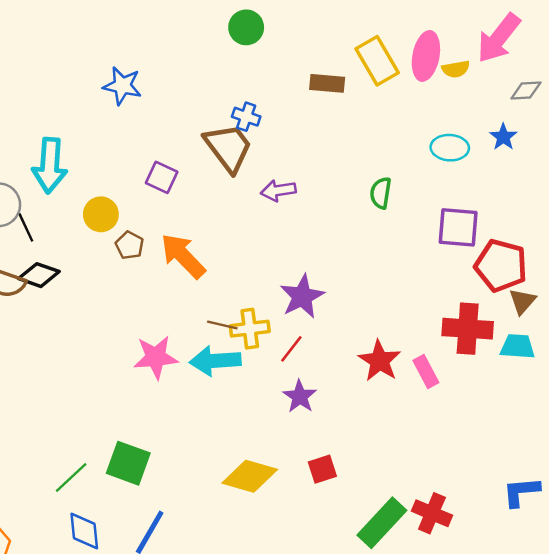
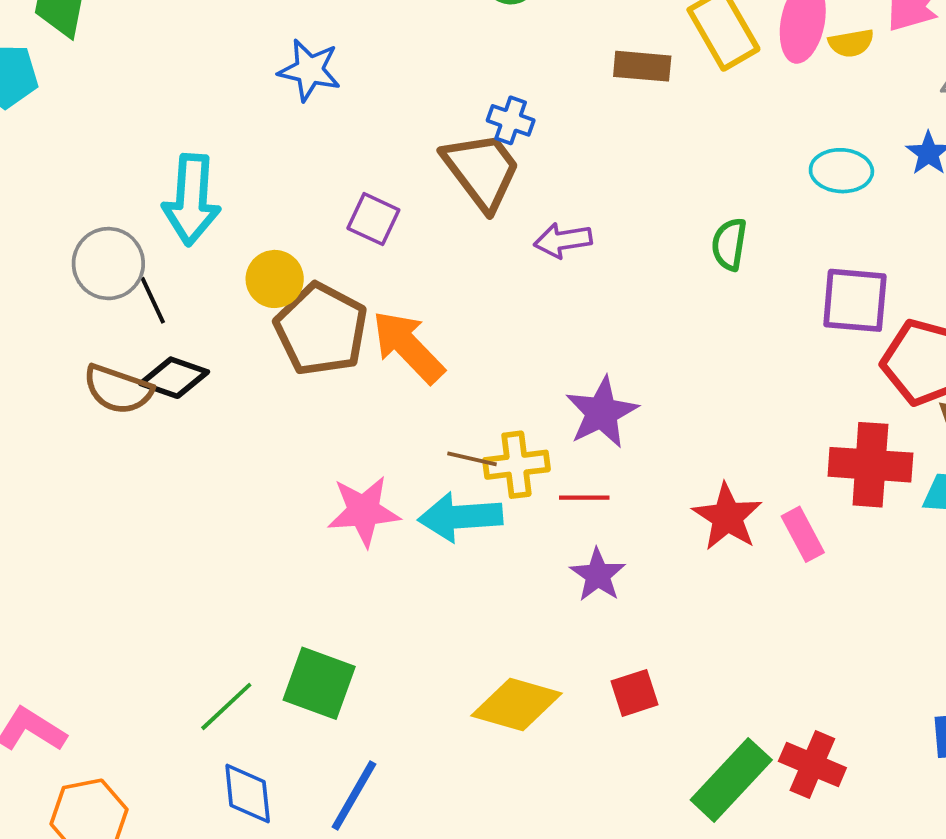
brown pentagon: (129, 245) -> (321, 329), size x2.0
red line: (291, 349) -> (584, 498), turned 52

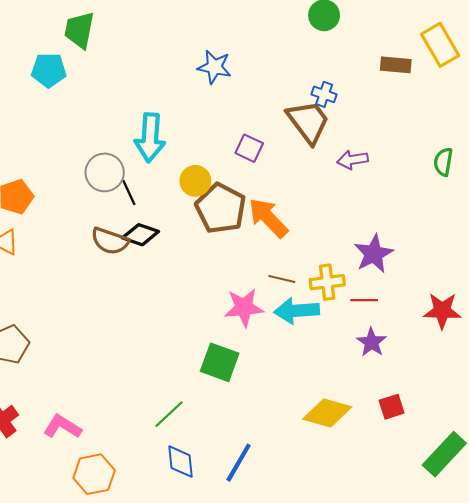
brown line: (472, 459) -> (282, 279), moved
red star: (727, 517) -> (442, 311), turned -30
green square: (319, 683) -> (220, 362), moved

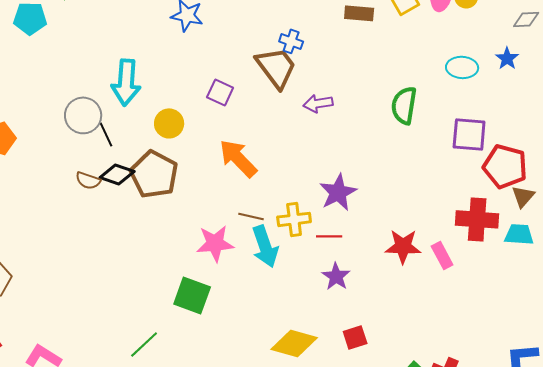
green semicircle: (443, 162) -> (404, 105), size x1.4
brown pentagon: (221, 208) -> (154, 174), moved
brown semicircle: (110, 241) -> (88, 180), size x0.7
cyan arrow: (297, 311) -> (265, 246), turned -105

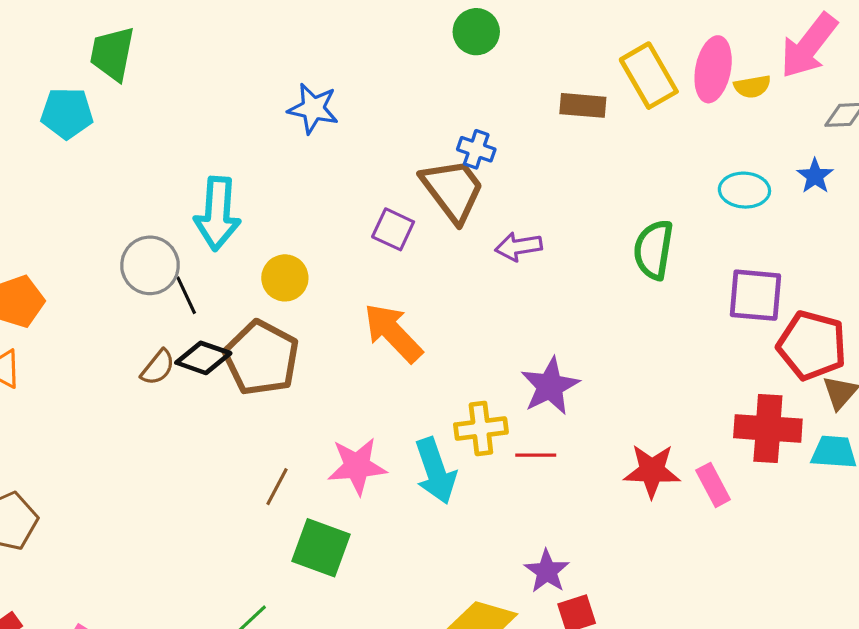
purple square: (220, 92) -> (393, 229), moved
brown semicircle: (88, 180) -> (158, 367), turned -70
brown line: (251, 216) -> (277, 487), moved, turned -75
purple star: (336, 276) -> (547, 571), moved

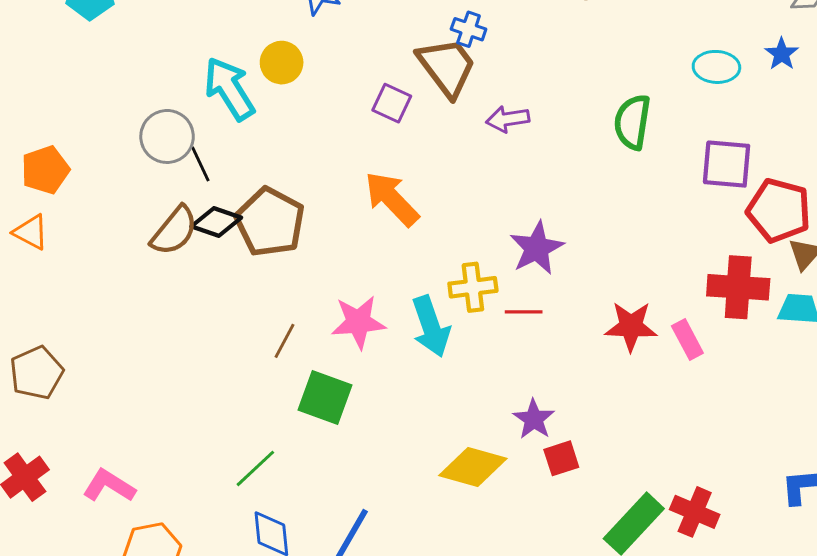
cyan arrow: (217, 214) -> (229, 89), turned 144
yellow circle: (285, 278) -> (282, 63), moved
brown semicircle: (158, 367) -> (174, 231), size x1.5

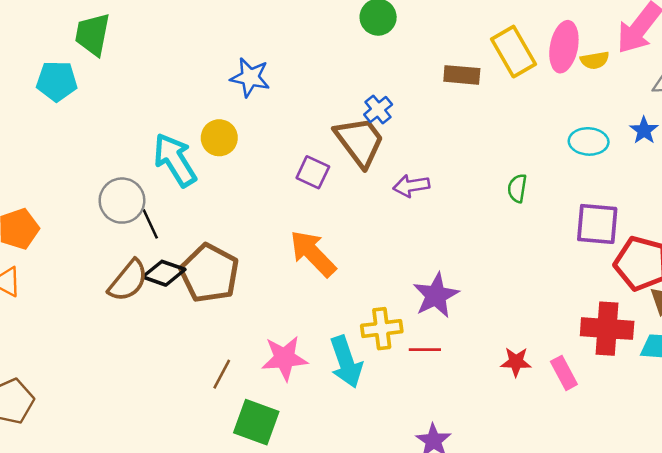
blue cross: (469, 29) -> (378, 109), turned 32
green semicircle: (632, 122) -> (517, 188), size x0.6
red star: (631, 326) -> (516, 362), size x0.7

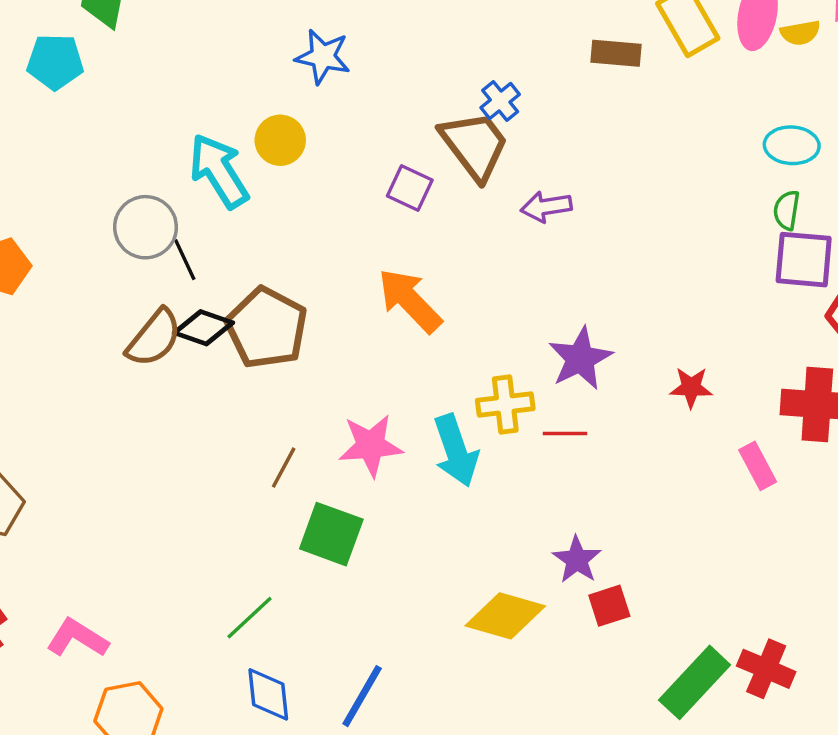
green semicircle: (517, 188) -> (787, 210), moved
red star: (516, 362) -> (691, 387), moved

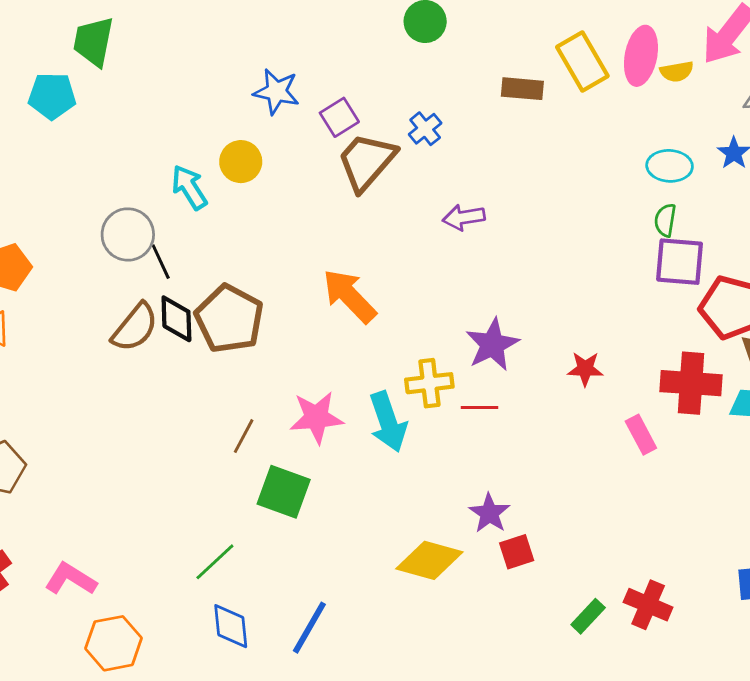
brown trapezoid: (475, 145) -> (367, 162), moved, turned -102
cyan arrow: (219, 171) -> (189, 187), size x0.7
purple square: (410, 188) -> (339, 117), moved, turned 33
black diamond: (203, 328) -> (176, 319), turned 69
green rectangle: (695, 682) -> (588, 616), size x0.6

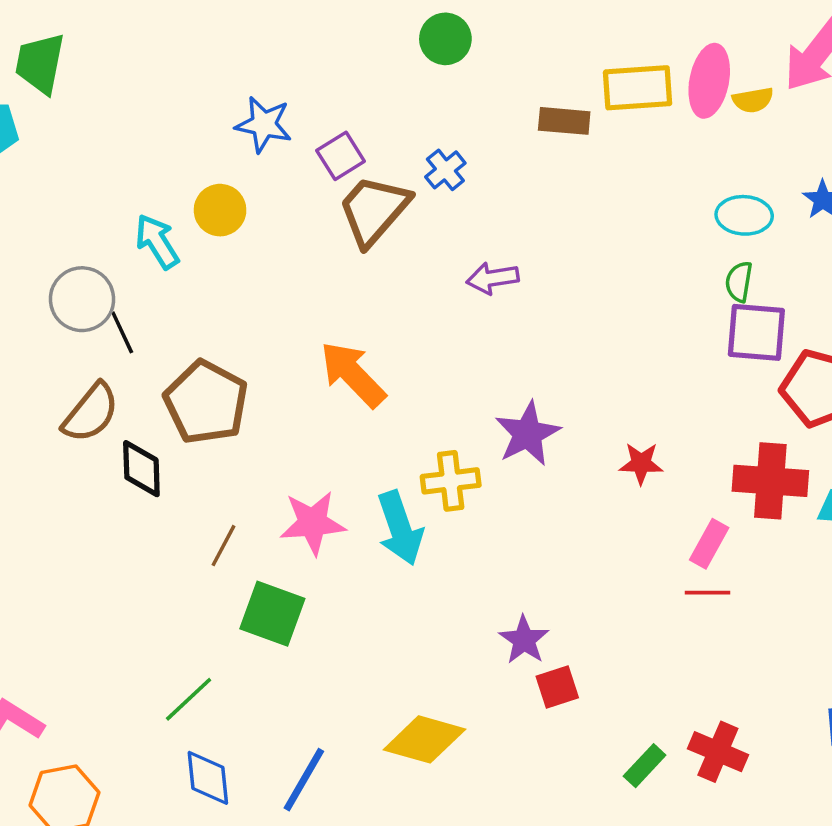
yellow rectangle: (582, 62) -> (638, 88), turned -64
black diamond: (176, 319) -> (141, 469), moved
red line: (479, 407) -> (707, 593), moved
pink rectangle: (641, 435) -> (709, 544), turned 57
yellow diamond: (429, 560) -> (424, 739), moved

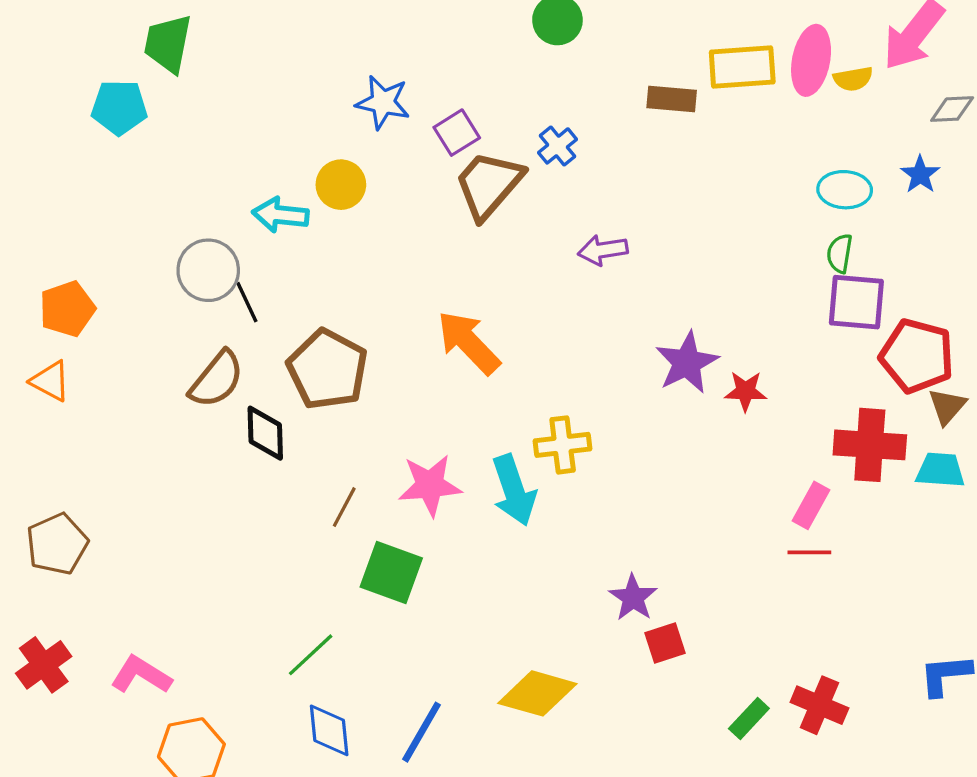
cyan arrow: (157, 242) -> (280, 215), turned -52
purple star: (528, 434) -> (687, 363), moved
red star: (641, 463) -> (746, 391), moved

